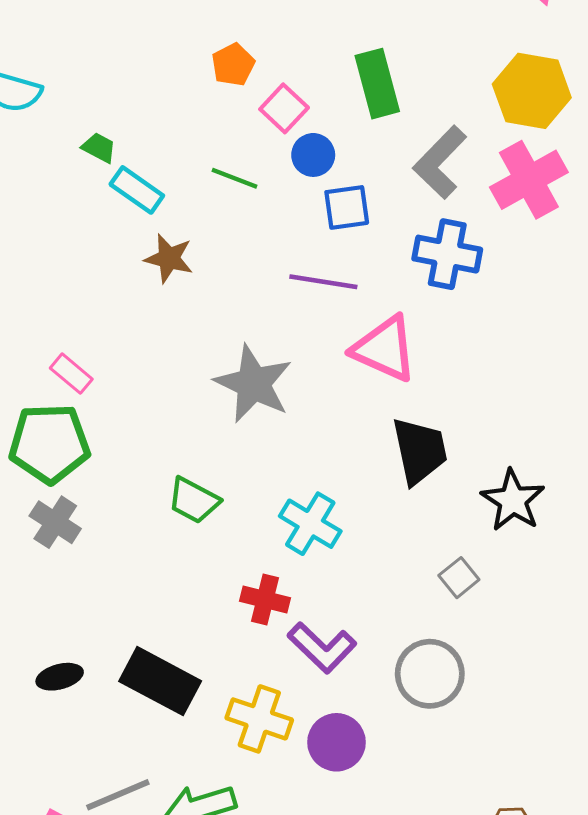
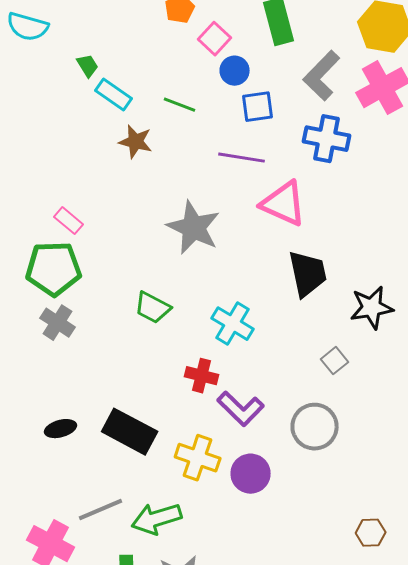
green trapezoid: (99, 148) -> (88, 66), turned 30
green line: (234, 178) -> (180, 105), moved
black star: (513, 500) -> (372, 308), turned 30

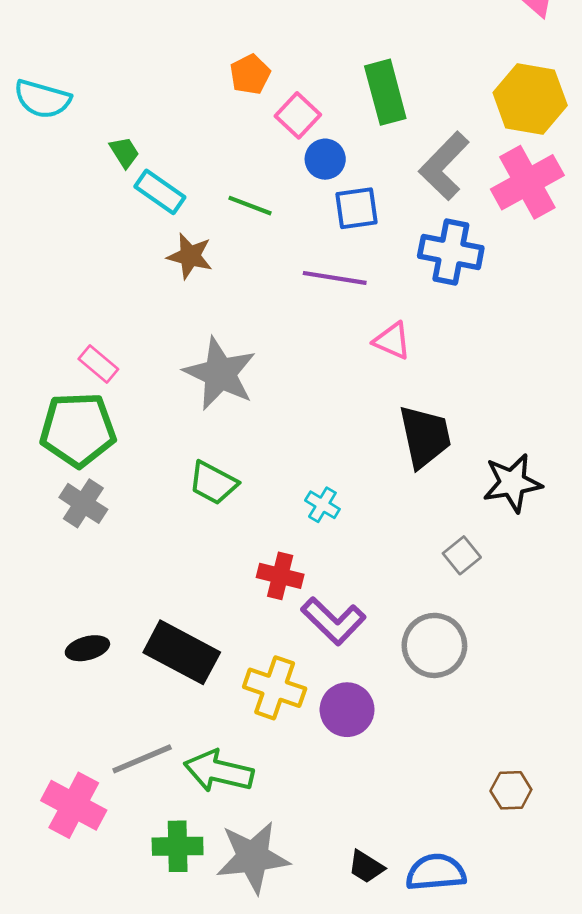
pink triangle: (284, 204) -> (392, 341), size x0.6
gray star: (194, 228) -> (220, 374), moved
cyan cross: (233, 324) -> (322, 505), size x0.6
green arrow: (157, 519) -> (219, 771), turned 30

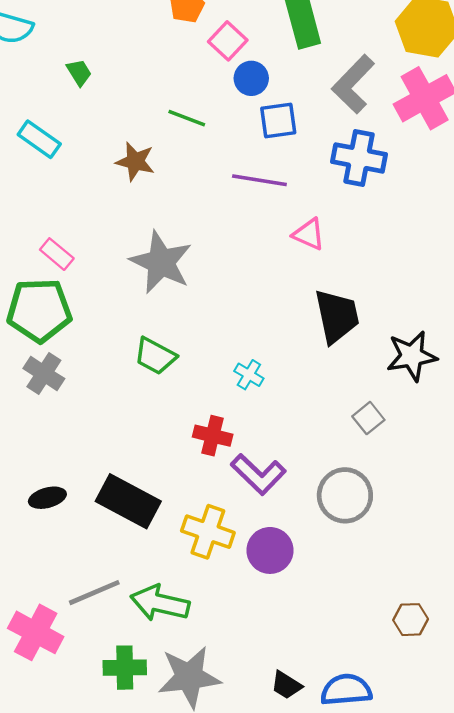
cyan rectangle: (160, 192) -> (39, 139), moved

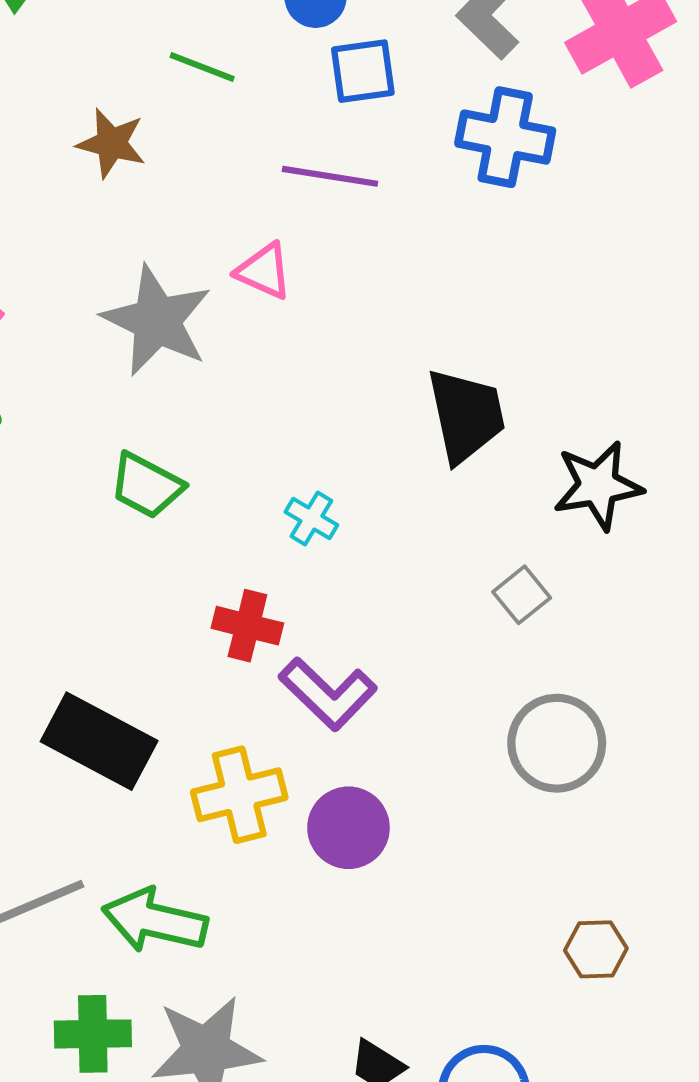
pink triangle: (309, 234) -> (264, 271), moved
gray circle: (345, 495) -> (557, 743), moved
yellow cross: (208, 532) -> (239, 795), turned -33

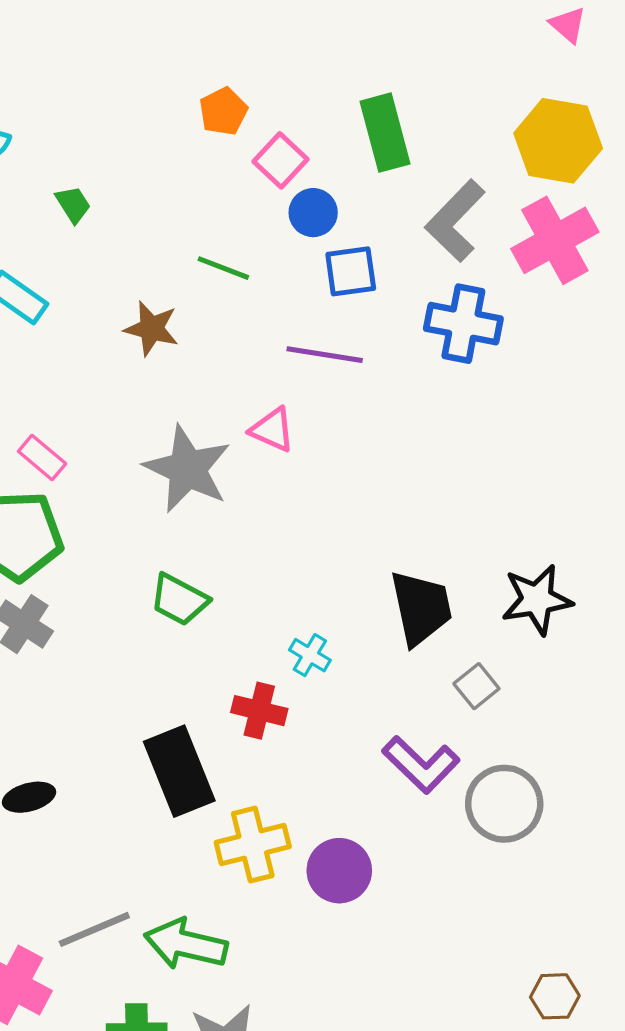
black trapezoid: (466, 415) -> (421, 608), moved
cyan cross: (311, 519) -> (310, 655), moved
purple L-shape: (328, 694) -> (421, 765), moved
black rectangle: (99, 741) -> (179, 771), moved, turned 40
brown hexagon: (596, 949) -> (555, 996), moved

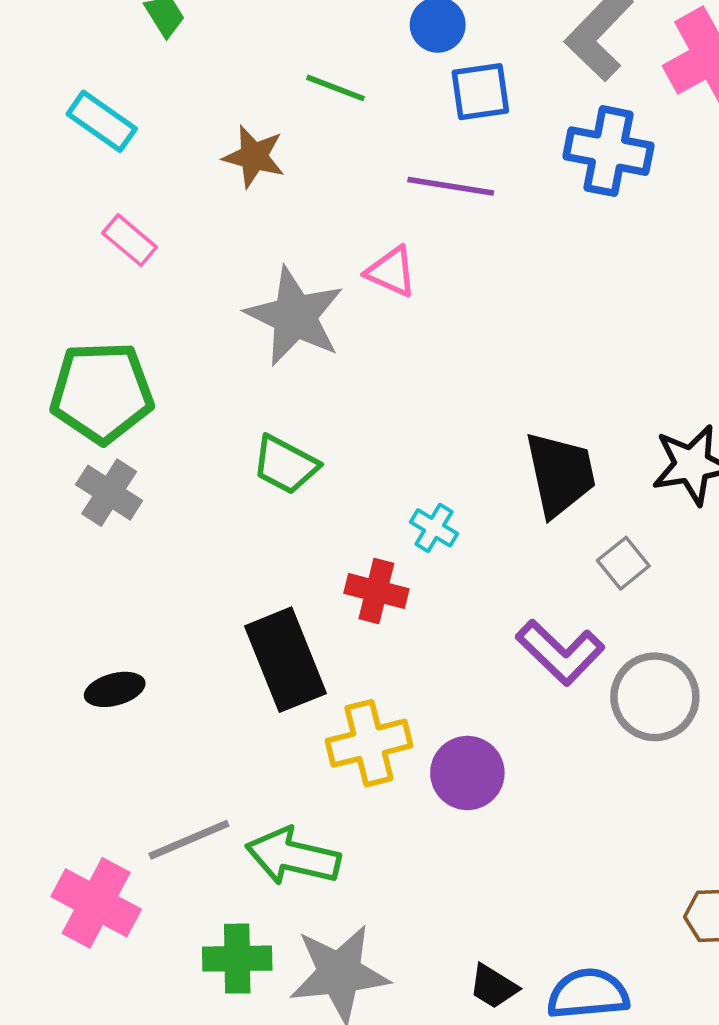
pink rectangle: (42, 458) -> (130, 240), moved

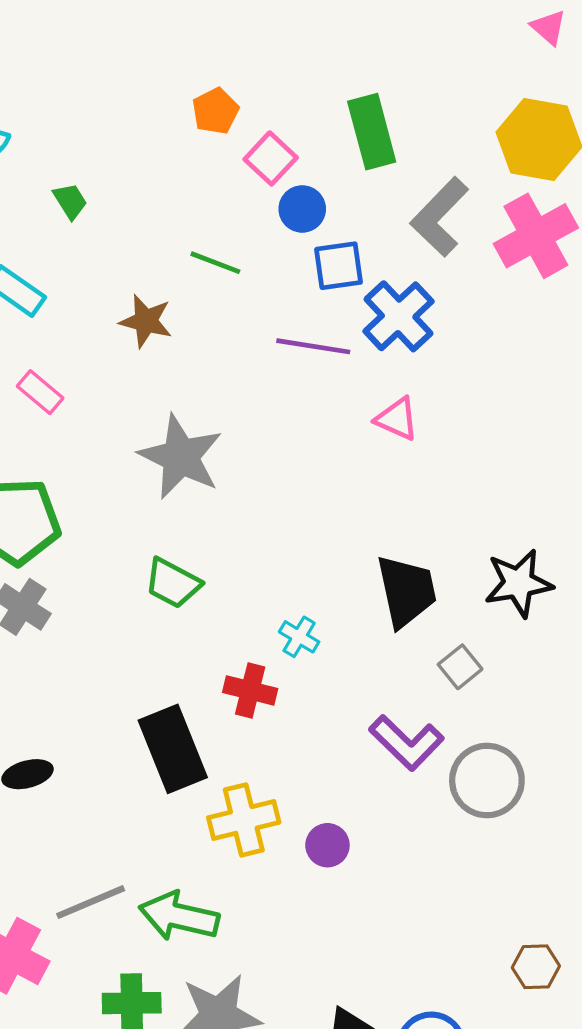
blue cross: (608, 151) -> (399, 316), moved, turned 36
pink triangle: (391, 272) -> (397, 419), moved
purple circle: (467, 773) -> (327, 845), size x0.7

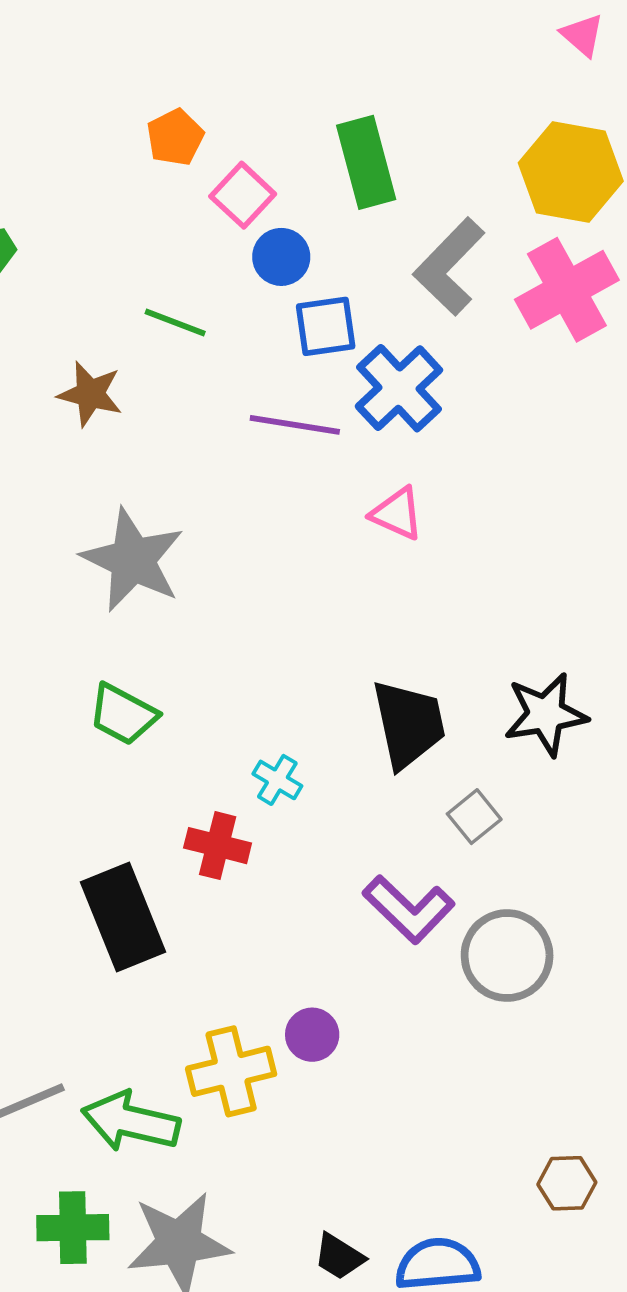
yellow cross: (244, 820) -> (231, 1071), moved

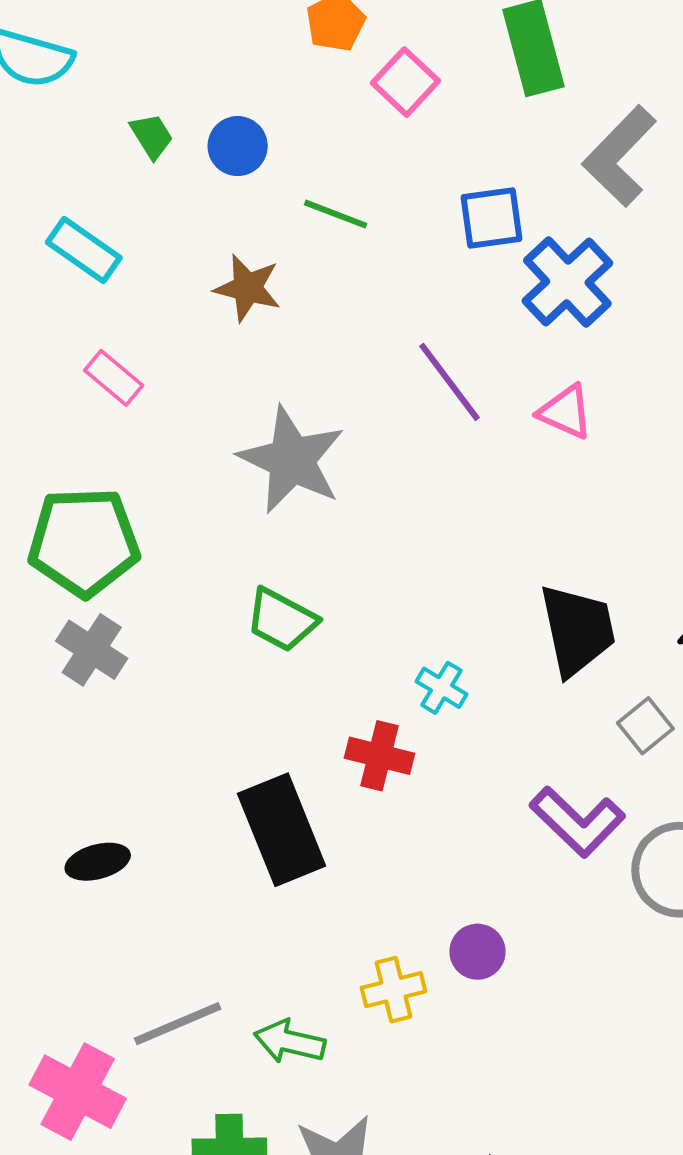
blue circle: (281, 257) -> (238, 146), moved
purple line: (295, 425) -> (449, 382), moved, turned 44
yellow cross: (231, 1071) -> (394, 990), size x0.7
green arrow: (131, 1122) -> (290, 1042), size x0.7

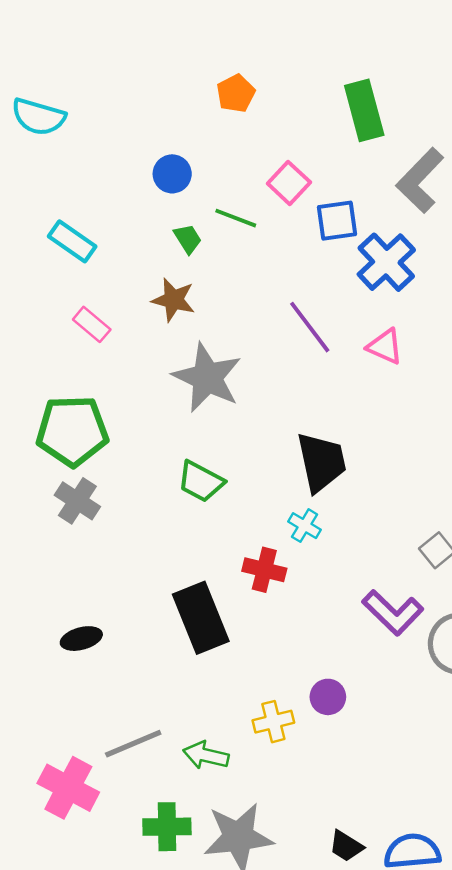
pink square: (406, 82) -> (289, 183), moved
green trapezoid: (152, 136) -> (188, 239), moved
brown star: (248, 288) -> (173, 300), moved
black trapezoid: (577, 630) -> (321, 462), moved

